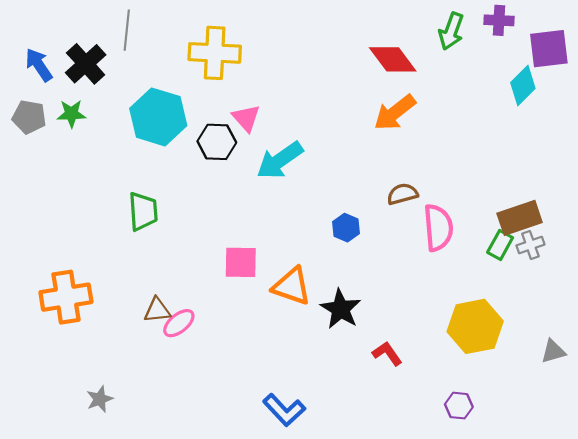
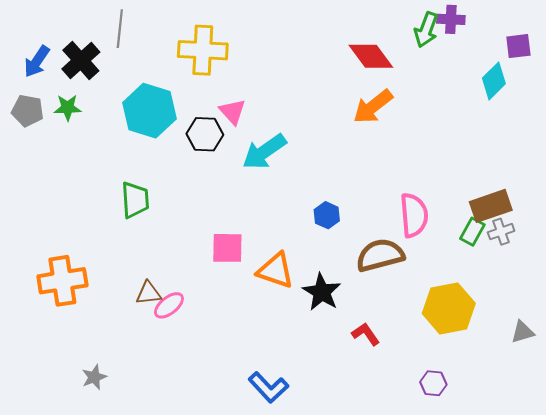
purple cross: (499, 20) -> (451, 19), moved
purple square: (549, 49) -> (518, 46), size x0.7
blue arrow: (39, 65) -> (37, 61), turned -112
brown semicircle: (402, 194) -> (380, 255), moved, size x1.6

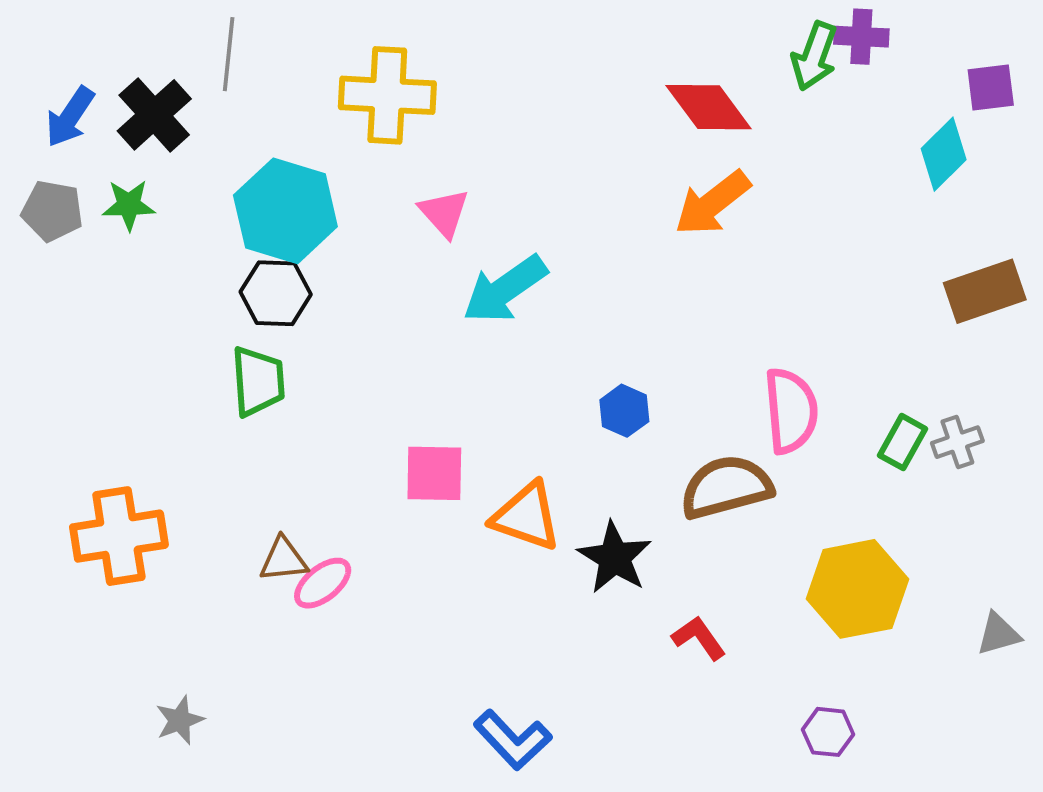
black hexagon: (205, 134) -> (276, 293), moved
brown rectangle: (491, 206) -> (985, 291), moved

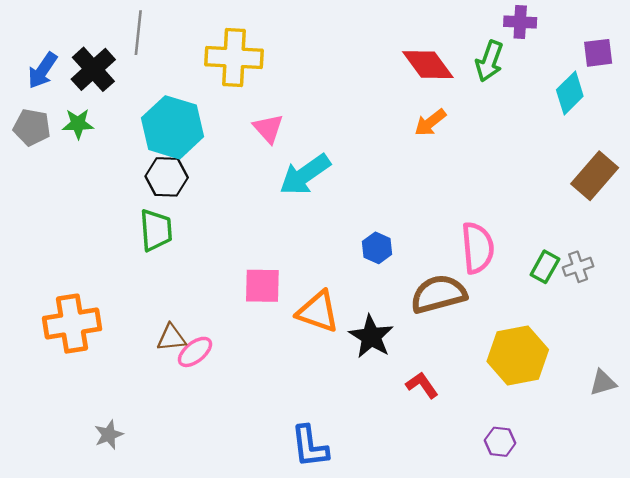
green arrow: (814, 56) -> (489, 61), moved
orange arrow: (712, 203) -> (430, 123), size x0.7
brown rectangle: (985, 291) -> (595, 176), turned -30
blue L-shape: (513, 740) -> (310, 446), turned 36

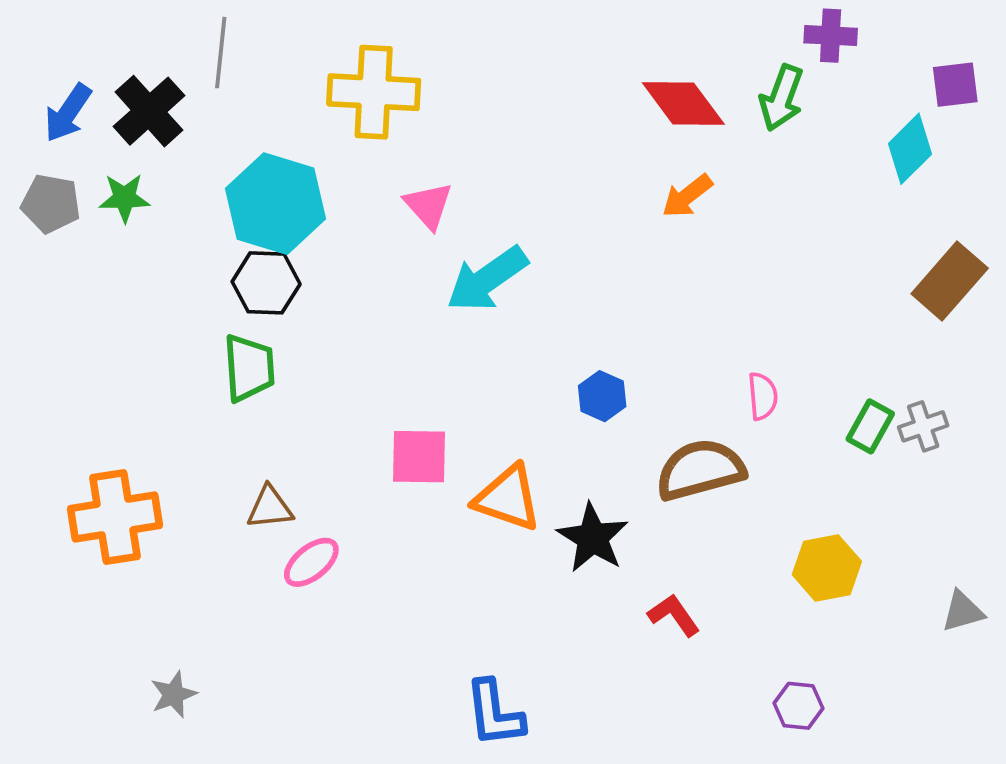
pink semicircle: (478, 248) -> (763, 396), size x0.6
brown triangle: (171, 338) -> (270, 508), moved
yellow hexagon: (518, 355) -> (827, 568), size x0.7

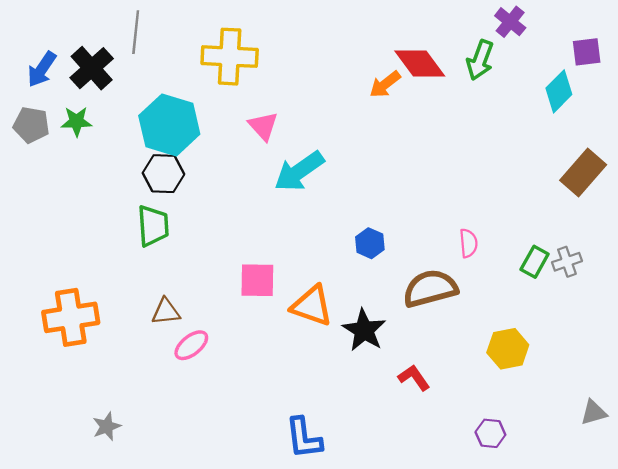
purple cross: (831, 36) -> (510, 22), turned 36
orange arrow: (687, 196) -> (385, 84), moved
gray triangle: (963, 611) -> (594, 412), moved

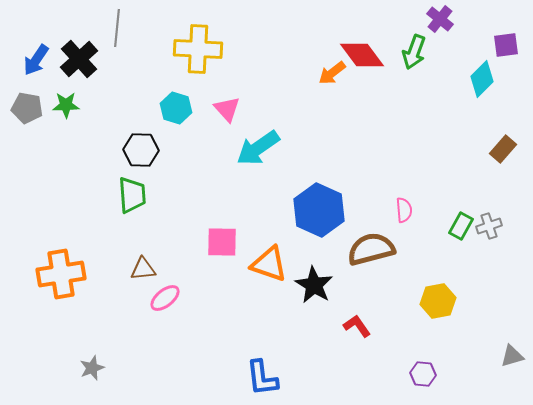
cyan hexagon: (169, 125) -> (176, 108), moved, size x0.6
brown rectangle: (583, 172) -> (503, 149), size x0.7
blue hexagon: (370, 243) -> (319, 210), size x2.0

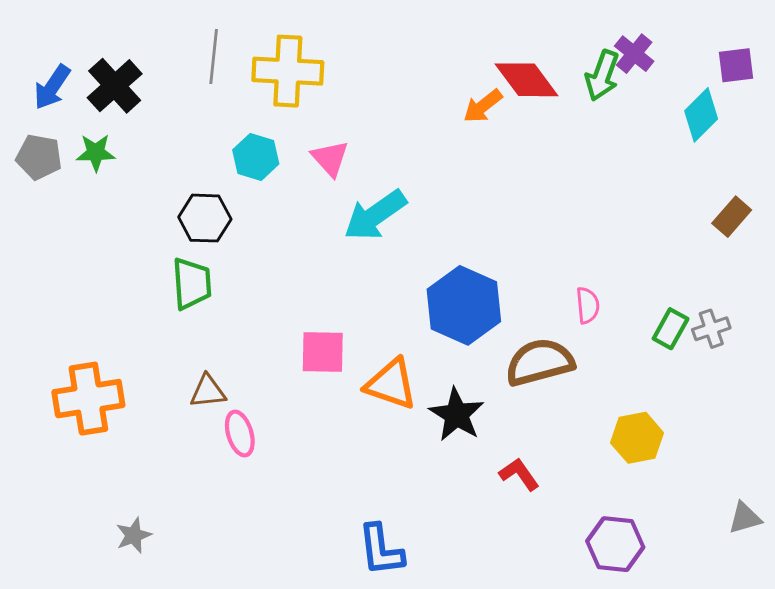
purple cross: (440, 19) -> (634, 54), moved
gray line: (117, 28) -> (214, 57), moved
pink ellipse: (165, 298) -> (240, 433), turned -68
purple hexagon: (423, 374) -> (615, 544), size x1.5

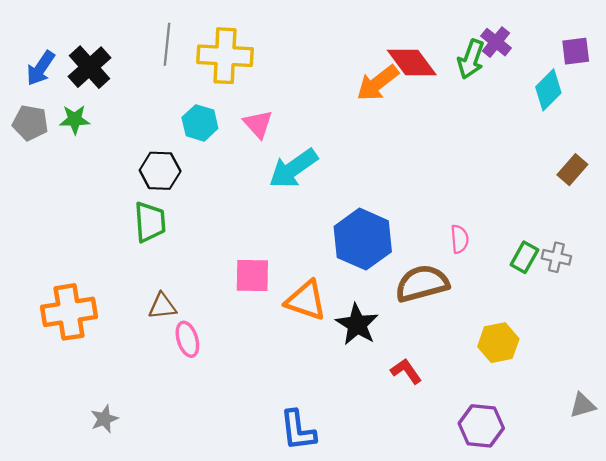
orange arrow: (483, 106) -> (378, 83), size x1.4
gray cross: (711, 329) -> (556, 257), turned 32

